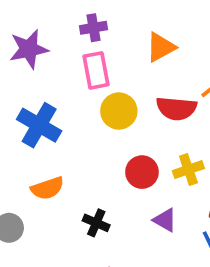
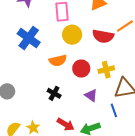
orange semicircle: (47, 188) -> (58, 61), moved

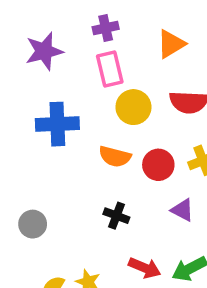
blue cross: (29, 38) -> (57, 124), turned -30
orange semicircle: (58, 61) -> (115, 157), turned 36

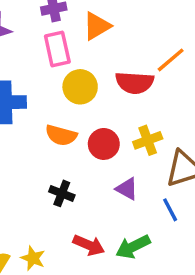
orange triangle: (171, 44) -> (97, 26), moved

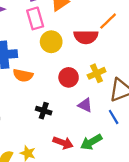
orange semicircle: (61, 135) -> (23, 75), moved

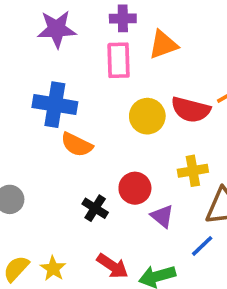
yellow circle: (51, 42) -> (147, 116), moved
red circle: (69, 77) -> (135, 188), moved
blue line: (114, 117) -> (202, 246), turned 63

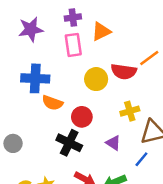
red circle: (135, 188) -> (82, 117), moved
black cross: (95, 208) -> (69, 143), size x1.5

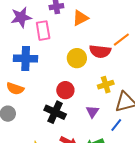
pink rectangle: (73, 45) -> (43, 31), moved
orange semicircle: (52, 103) -> (15, 89), moved
purple triangle: (113, 143) -> (92, 112), turned 32

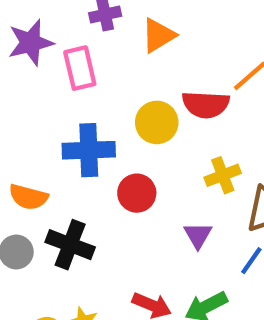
blue cross: (26, 58) -> (89, 150), moved
black cross: (55, 112) -> (70, 245), moved

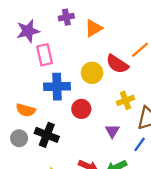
pink rectangle: (80, 68) -> (45, 55), moved
red semicircle: (206, 104) -> (117, 64), turned 30

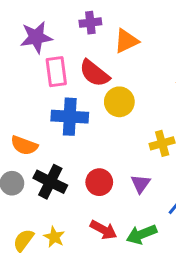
red semicircle: (117, 64) -> (94, 73), moved
red circle: (81, 109) -> (99, 182), moved

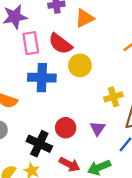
black cross: (50, 182) -> (39, 144), moved

